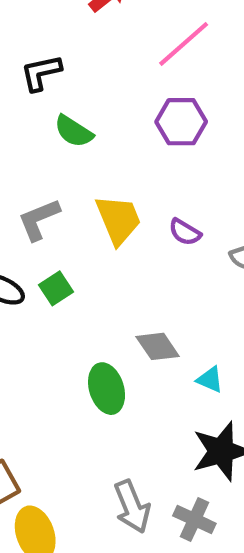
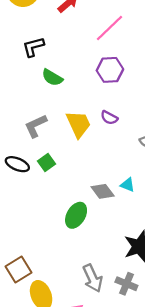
purple semicircle: (185, 232) -> (109, 118), moved
cyan triangle: (210, 379) -> (128, 185), moved
green ellipse: (107, 389) -> (76, 215), turned 50

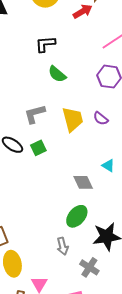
cyan triangle: (128, 185) -> (108, 166), moved
green ellipse: (76, 215) -> (77, 216), moved
gray arrow: (93, 278) -> (63, 246), moved, size x0.7

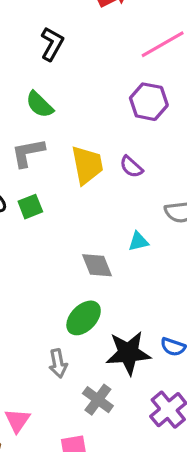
black L-shape: (45, 44) -> (52, 44), turned 120
green semicircle: (57, 74) -> (40, 105), moved
cyan triangle: (108, 166) -> (138, 241), turned -48

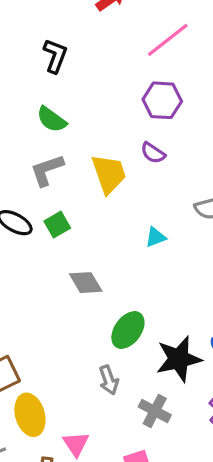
purple semicircle: (131, 167) -> (153, 153), moved
cyan triangle: (138, 241) -> (156, 237), moved
gray diamond: (97, 265) -> (86, 283), moved

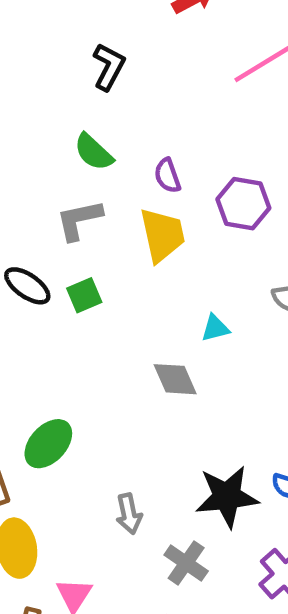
purple hexagon: (162, 100) -> (243, 204), moved
purple semicircle: (153, 153) -> (167, 176), moved, turned 30
gray diamond: (86, 283) -> (175, 379), moved
green ellipse: (128, 330) -> (48, 444), moved

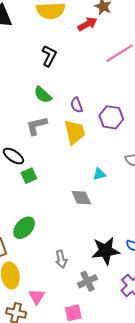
green square: (84, 295) -> (29, 176), moved
gray cross: (186, 563) -> (87, 281), turned 30

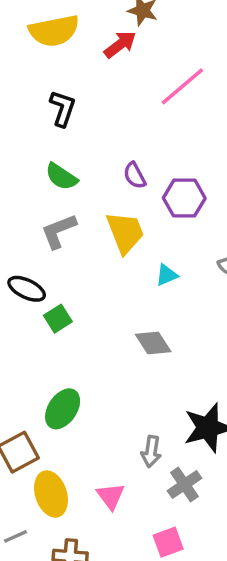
purple semicircle: (77, 105) -> (135, 176), moved
cyan triangle: (99, 174) -> (167, 275), moved
gray arrow: (61, 259) -> (151, 451), moved, turned 30
pink triangle: (37, 296) -> (111, 496), moved

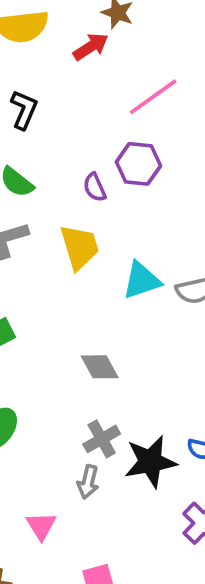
purple hexagon: (184, 198) -> (138, 164), moved
cyan triangle: (167, 275) -> (142, 280), moved, size x1.6
gray cross: (184, 485) -> (102, 439), moved

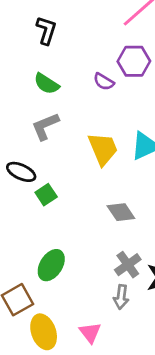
purple semicircle: (95, 187) -> (104, 82), turned -30
yellow trapezoid: (80, 247) -> (103, 149), moved

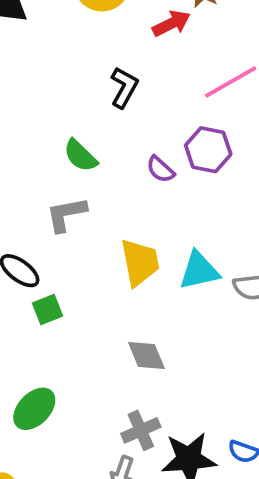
black L-shape: (46, 30) -> (124, 87), moved

